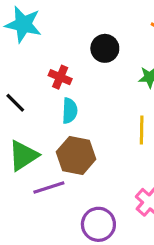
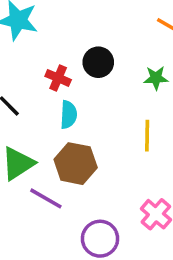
black circle: (105, 48) -> (98, 62), moved
purple line: (49, 188) -> (46, 198), turned 48

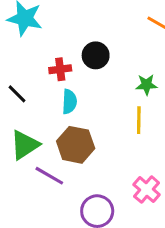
red cross: (58, 78) -> (60, 69), turned -30
green star: (156, 78) -> (147, 85), moved

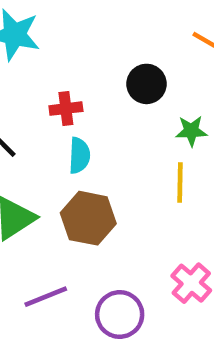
black circle: (96, 55) -> (146, 84), moved
purple line: (49, 176) -> (46, 297), moved, turned -52

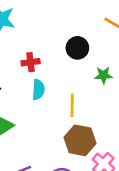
yellow line: (180, 182) -> (72, 105), moved
brown hexagon: (88, 218) -> (80, 140), moved

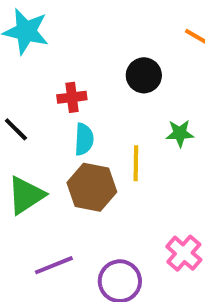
green star: (103, 75) -> (180, 133), moved
brown hexagon: (80, 140) -> (92, 187), moved

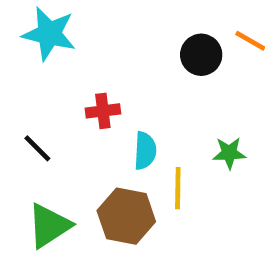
black circle: (144, 75) -> (201, 55), moved
cyan semicircle: (84, 139) -> (145, 151), moved

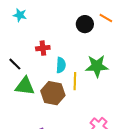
cyan star: (49, 34) -> (20, 15), size x0.6
green star: (229, 153) -> (97, 66), size x1.6
green triangle: (49, 226) -> (25, 86), moved, turned 40

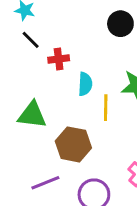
black line: (15, 64) -> (31, 40), moved
brown hexagon: (53, 93) -> (73, 144), moved

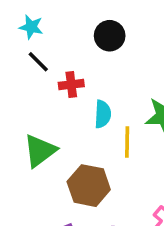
black circle: (120, 24) -> (110, 36), moved
green triangle: (32, 115) -> (40, 151), turned -44

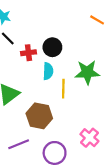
black circle: (110, 36) -> (52, 47), moved

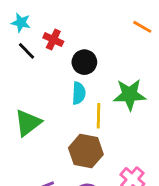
red cross: (28, 53) -> (53, 40), moved, turned 32
brown hexagon: (39, 116) -> (86, 151), moved

